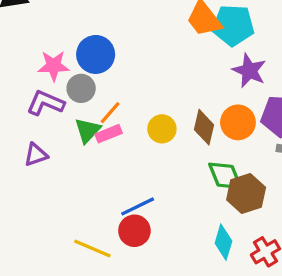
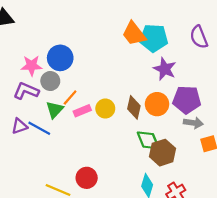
pink rectangle: (109, 134) -> (82, 111), moved
blue line: (138, 206) -> (39, 128), moved, turned 55

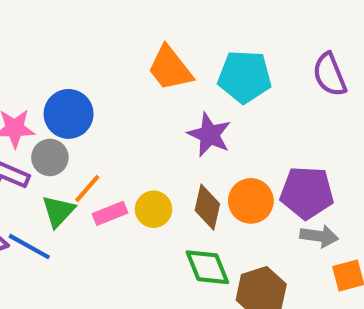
orange trapezoid: (134, 34) -> (170, 68), moved
purple star: (165, 69) -> (209, 135), moved
green diamond: (148, 140) -> (207, 267), moved

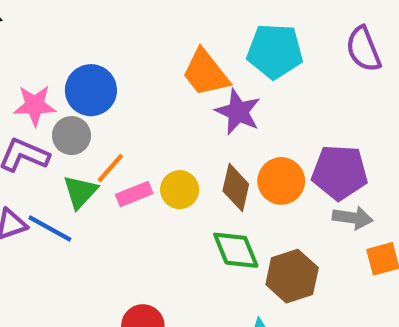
orange trapezoid: (170, 68) -> (206, 73), moved

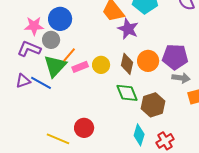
green triangle: (80, 192) -> (55, 66), size x1.4

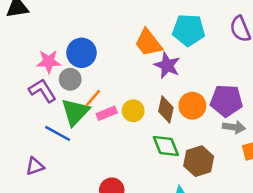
purple L-shape: (29, 49) -> (42, 91), turned 35
purple triangle: (23, 81) -> (35, 166), moved

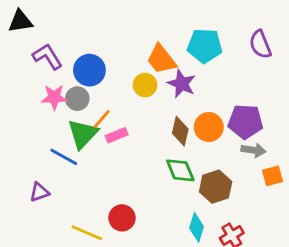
pink star: (49, 62) -> (54, 97), moved
purple L-shape: (42, 91) -> (47, 57), moved
yellow circle: (133, 111) -> (145, 85), moved

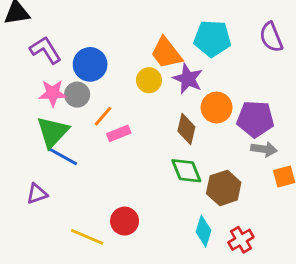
orange circle: (209, 127) -> (217, 108), moved
green triangle: (83, 134) -> (53, 132), moved

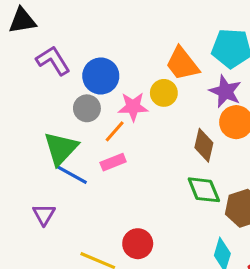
purple star: (188, 79) -> (225, 91), moved
pink star: (53, 93) -> (133, 107), moved
pink rectangle: (119, 133) -> (113, 162), moved
purple triangle: (37, 194) -> (44, 214), turned -40

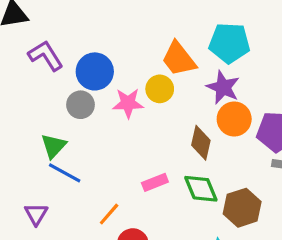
orange line: (115, 131) -> (109, 214), moved
green triangle: (61, 148) -> (54, 146), size x0.7
pink rectangle: (113, 162) -> (155, 182), moved

